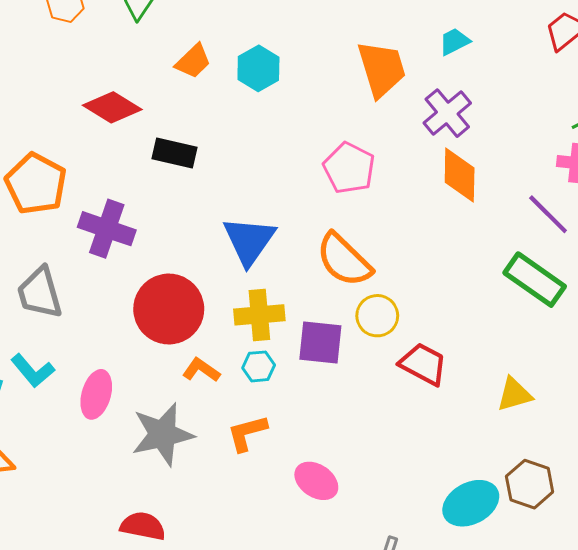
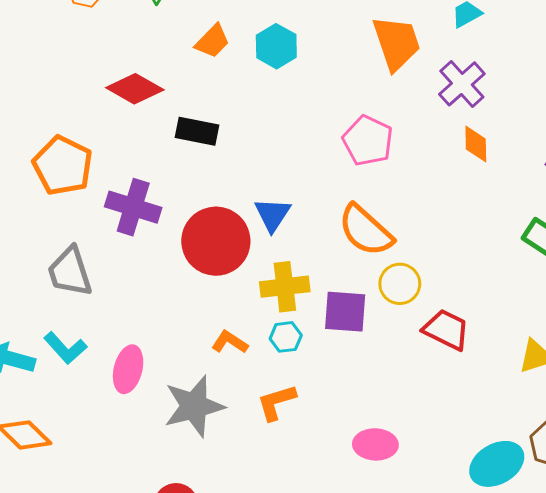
orange diamond: (460, 175) -> (476, 144), size x0.7
blue triangle: (249, 241) -> (272, 215), size x0.7
red circle: (169, 309) -> (216, 241), moved
pink ellipse: (316, 481) -> (375, 444), moved, turned -30

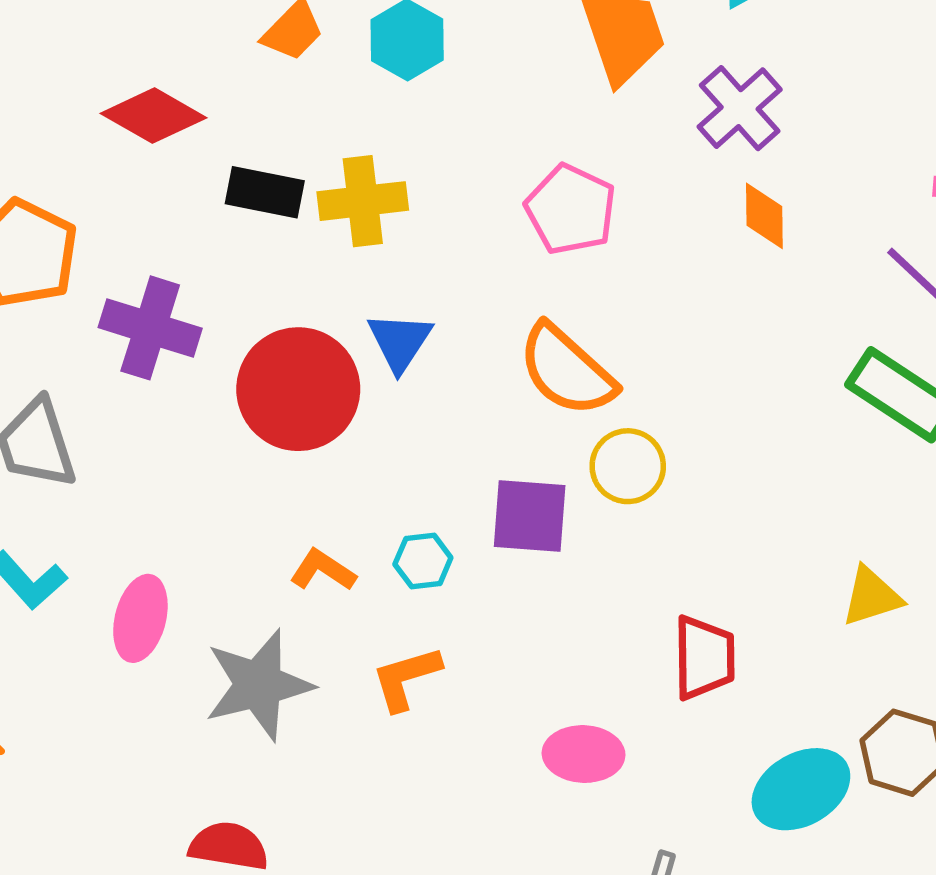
yellow cross: (285, 287) -> (363, 201), moved
red trapezoid: (446, 330) -> (704, 658), moved, turned 63

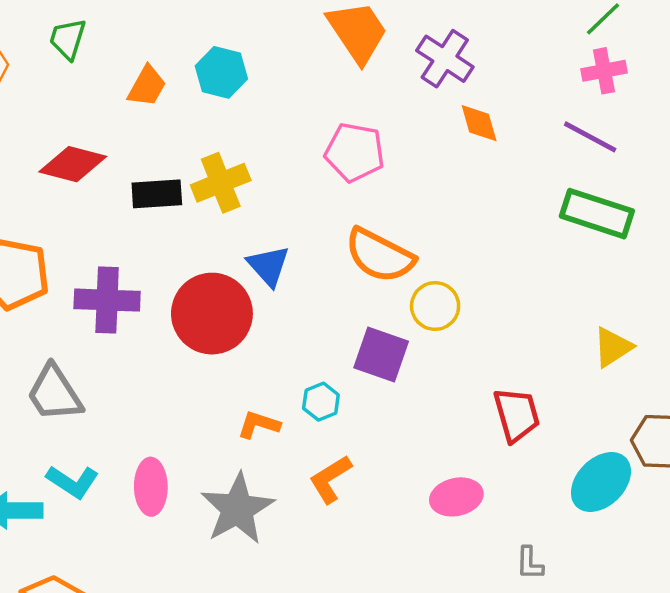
purple square: (530, 516) -> (381, 355), turned 30

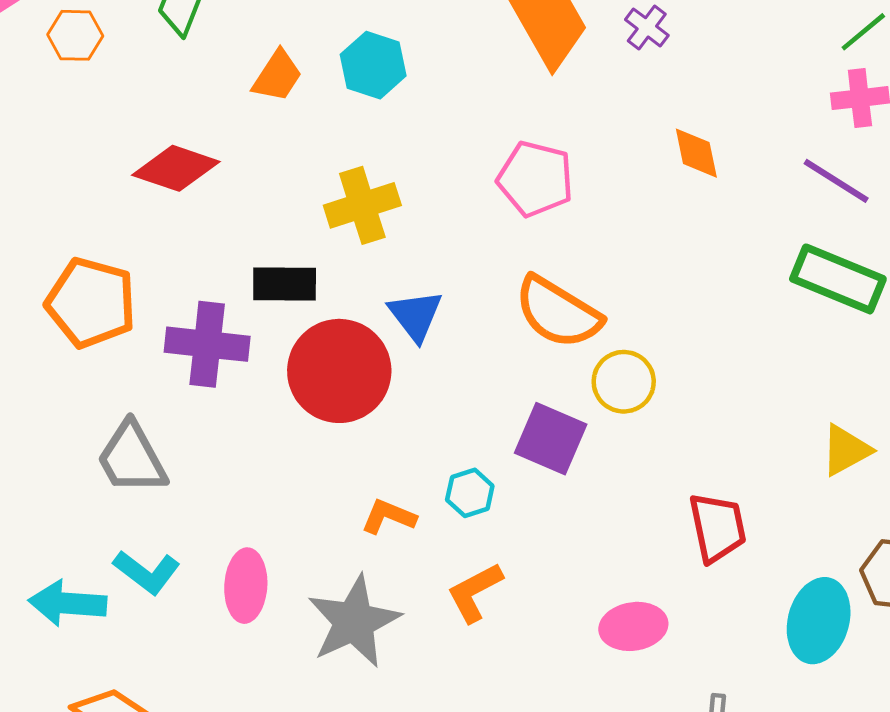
purple cross: (445, 59) -> (647, 27), moved, size x0.6
black rectangle: (157, 194) -> (285, 284), moved
cyan ellipse: (601, 482) -> (819, 621), turned -34

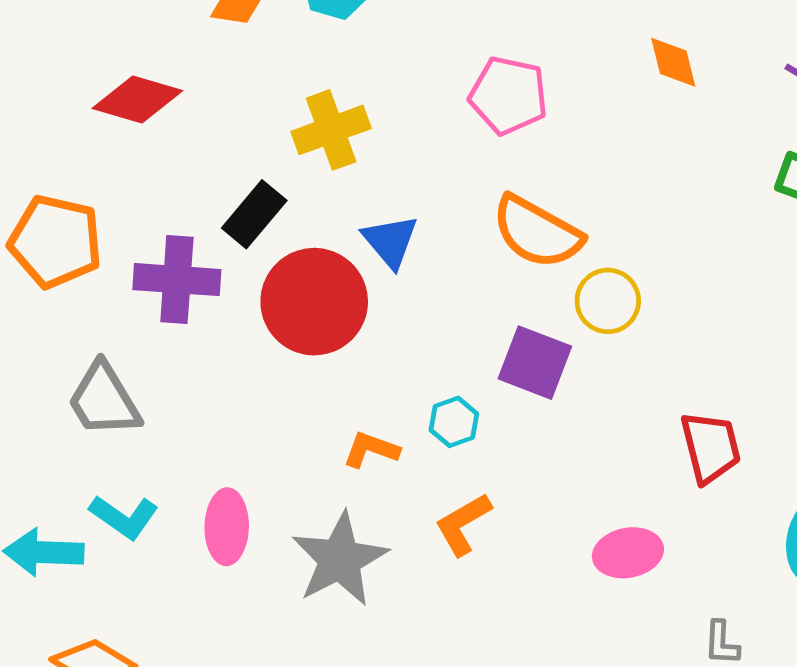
black rectangle: (285, 284) -> (254, 214), turned -48

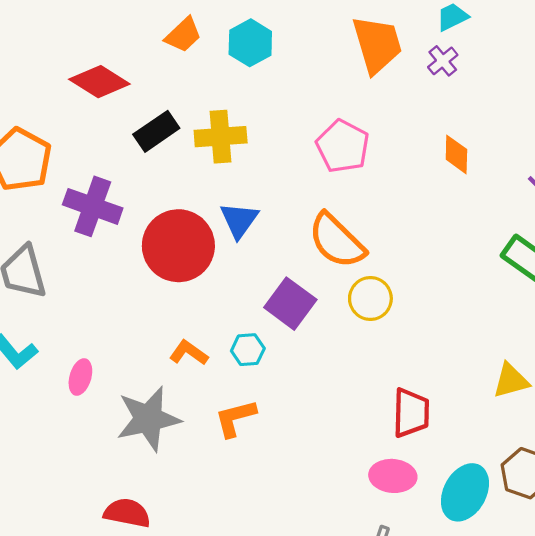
black rectangle: (254, 214) -> (156, 131), moved
purple square: (535, 363) -> (290, 304), moved
pink ellipse: (227, 527) -> (80, 377), size x0.7
pink ellipse: (628, 553) -> (393, 476), moved

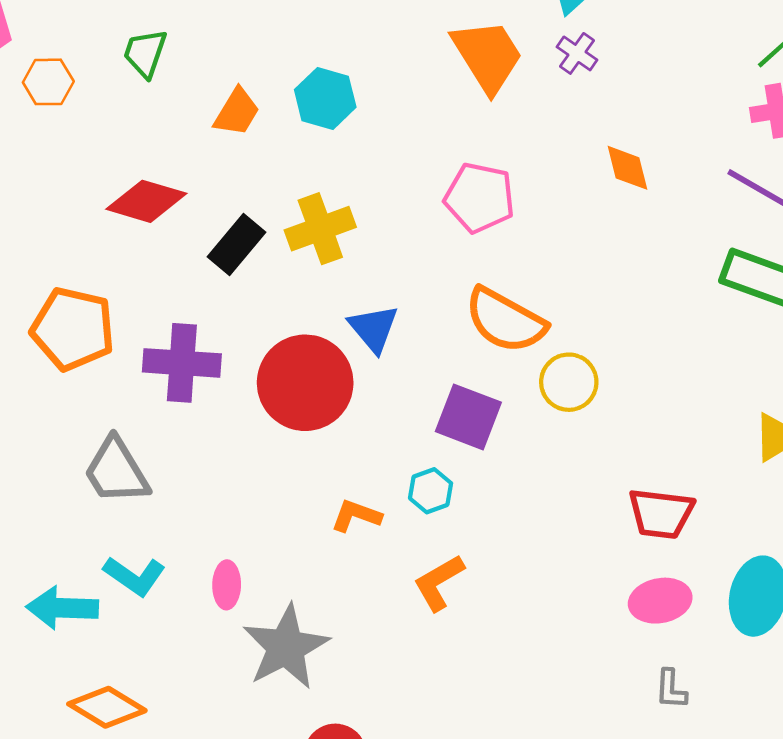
red trapezoid: (411, 413) -> (661, 514), turned 111
gray star: (148, 419) -> (286, 647), moved

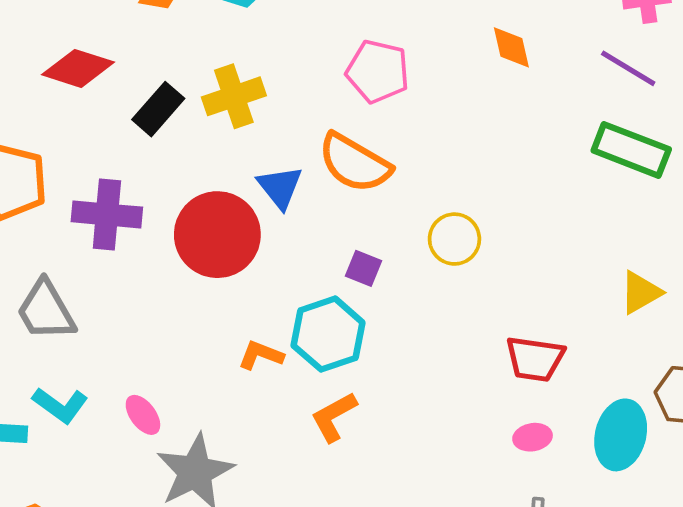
orange semicircle: (505, 320) -> (355, 163), moved
purple square: (468, 417) -> (364, 268), size x0.6
cyan hexagon: (431, 491) -> (328, 334), size x1.8
pink ellipse: (227, 585) -> (143, 415), turned -39
pink ellipse: (660, 601) -> (533, 437), size x0.7

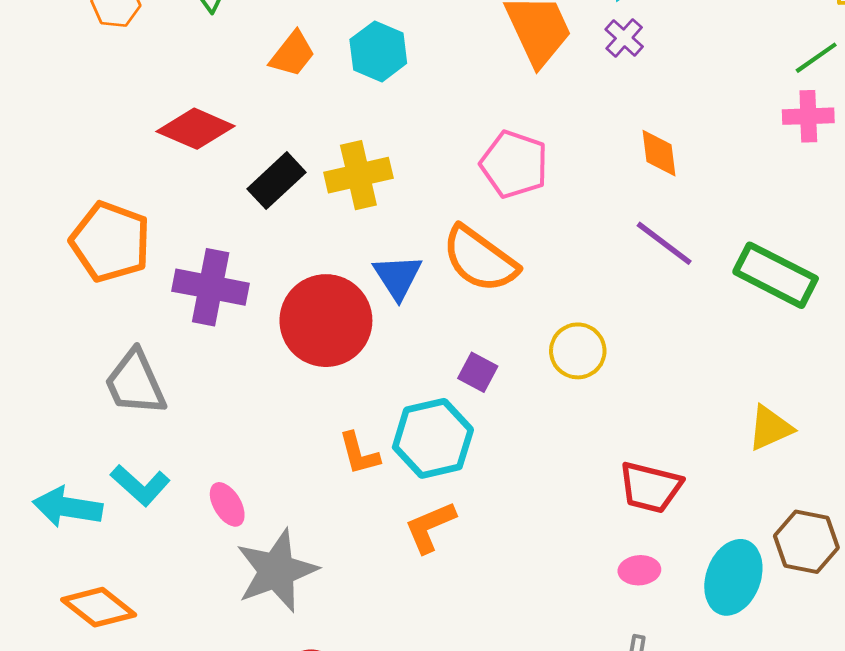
purple line: (628, 68) -> (664, 243), moved
orange L-shape: (261, 355) -> (359, 454), turned -132

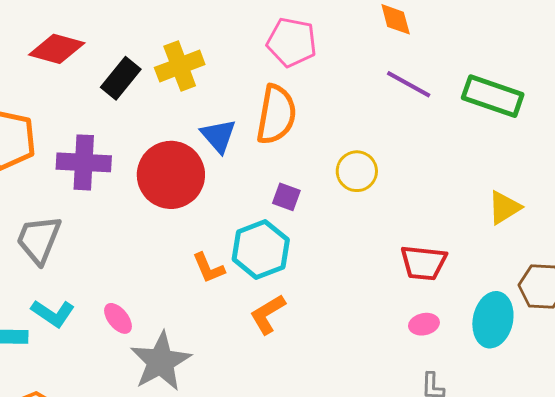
orange semicircle: (480, 259) -> (276, 115), turned -108
gray trapezoid: (135, 383) -> (39, 239), turned 54

